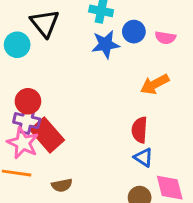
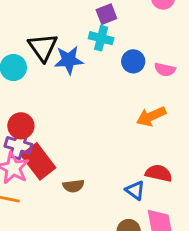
blue star: (106, 44) -> (69, 60), moved
red semicircle: (140, 130) -> (159, 173), moved, turned 95
brown semicircle: (62, 185) -> (73, 186), moved

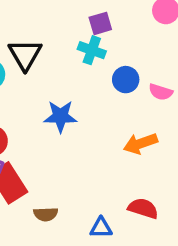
blue star: (69, 60) -> (60, 116), moved
blue triangle: (135, 190) -> (101, 228), moved, turned -42

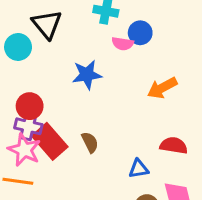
pink semicircle: (161, 92) -> (123, 44), moved
brown semicircle: (46, 214) -> (90, 142), moved, turned -105

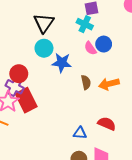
pink semicircle: (123, 44) -> (90, 48), turned 32
cyan circle: (18, 47) -> (44, 48), moved
brown semicircle: (90, 142) -> (86, 82), moved

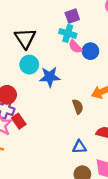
pink semicircle: (90, 48) -> (75, 47), moved
brown semicircle: (86, 82) -> (78, 107), moved
red rectangle: (26, 100) -> (19, 121), size x0.6

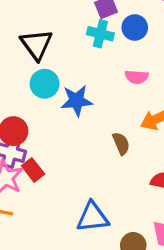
pink semicircle: (75, 47) -> (137, 77), moved, turned -40
blue circle: (90, 51) -> (135, 27), moved
blue triangle: (79, 147) -> (93, 217), moved, size x1.5

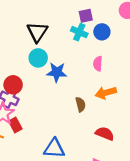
pink semicircle: (137, 77) -> (98, 64), turned 80
red rectangle: (33, 170) -> (15, 125), moved

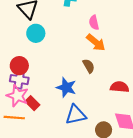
blue star: (57, 72) -> (66, 87), moved, turned 30
orange arrow: (106, 93) -> (96, 42), moved, turned -108

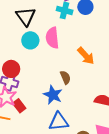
pink semicircle: (94, 22) -> (52, 38), moved, size x1.5
brown semicircle: (89, 66) -> (65, 77), moved

